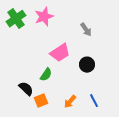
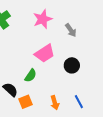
pink star: (44, 17) -> (43, 19), moved
orange arrow: (70, 102) -> (55, 103), turned -56

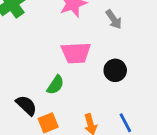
pink trapezoid: (45, 53) -> (76, 53), turned 30

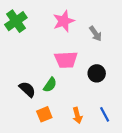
black semicircle: (26, 105) -> (27, 89), moved

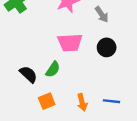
black circle: (97, 73) -> (107, 47), moved
blue line: (105, 114) -> (111, 101), turned -56

